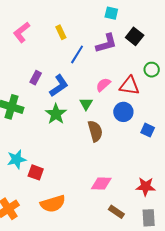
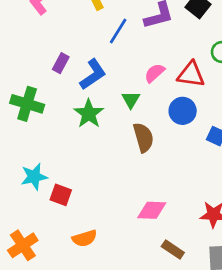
orange semicircle: (53, 204) -> (85, 238), size x0.7

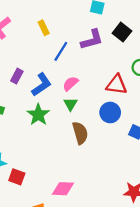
pink semicircle: (155, 73) -> (70, 84), moved
pink diamond: (152, 210) -> (63, 189), moved

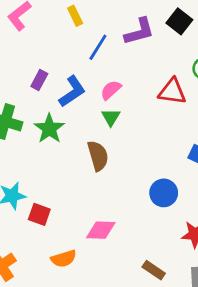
blue circle: (110, 113) -> (164, 193), moved
green star: (38, 115) -> (49, 129), moved
brown semicircle: (80, 133) -> (98, 156), moved

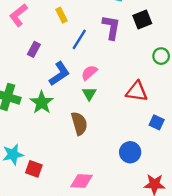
black square: (179, 21) -> (142, 20), turned 30
purple L-shape: (139, 31) -> (111, 27), turned -65
purple rectangle: (39, 80) -> (34, 49), moved
red triangle: (172, 91) -> (137, 91), moved

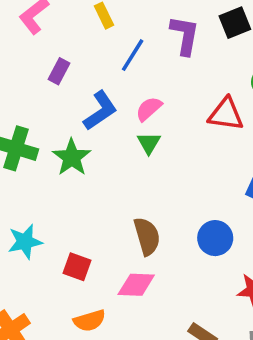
red triangle: (137, 91) -> (226, 114), moved
brown semicircle: (79, 123) -> (147, 236), moved
red square: (34, 169) -> (77, 267), moved

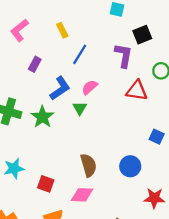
purple L-shape: (185, 35) -> (124, 55), moved
green triangle: (149, 143) -> (80, 108), moved

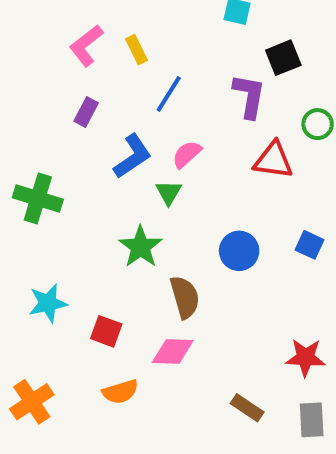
pink L-shape: (19, 30) -> (86, 46), moved
green star: (42, 117) -> (140, 247), moved
blue circle: (130, 166) -> (239, 251), moved

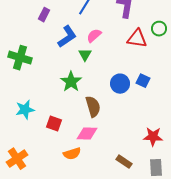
green circle: (318, 124) -> (159, 29), moved
blue square: (310, 245) -> (143, 81), moved
orange semicircle: (120, 392) -> (72, 154), moved

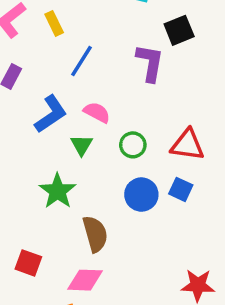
green circle: (159, 29) -> (133, 145), moved
pink semicircle: (94, 36) -> (97, 112), turned 70
red triangle: (137, 39) -> (188, 145), moved

